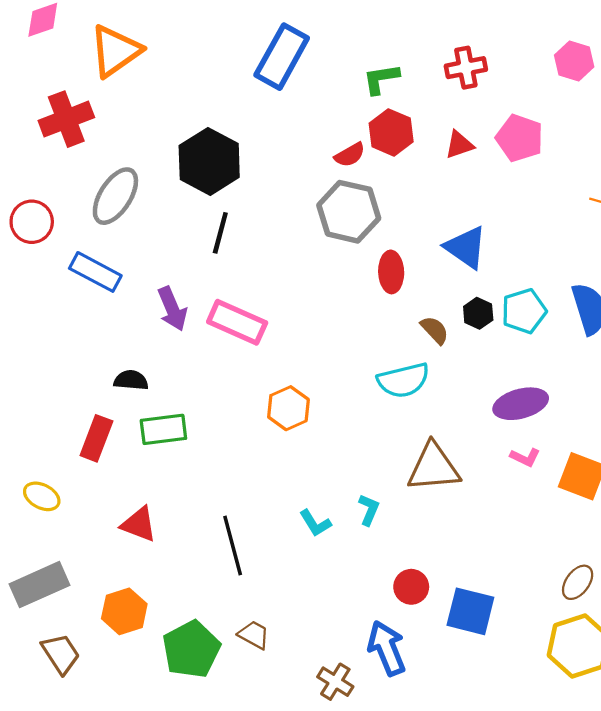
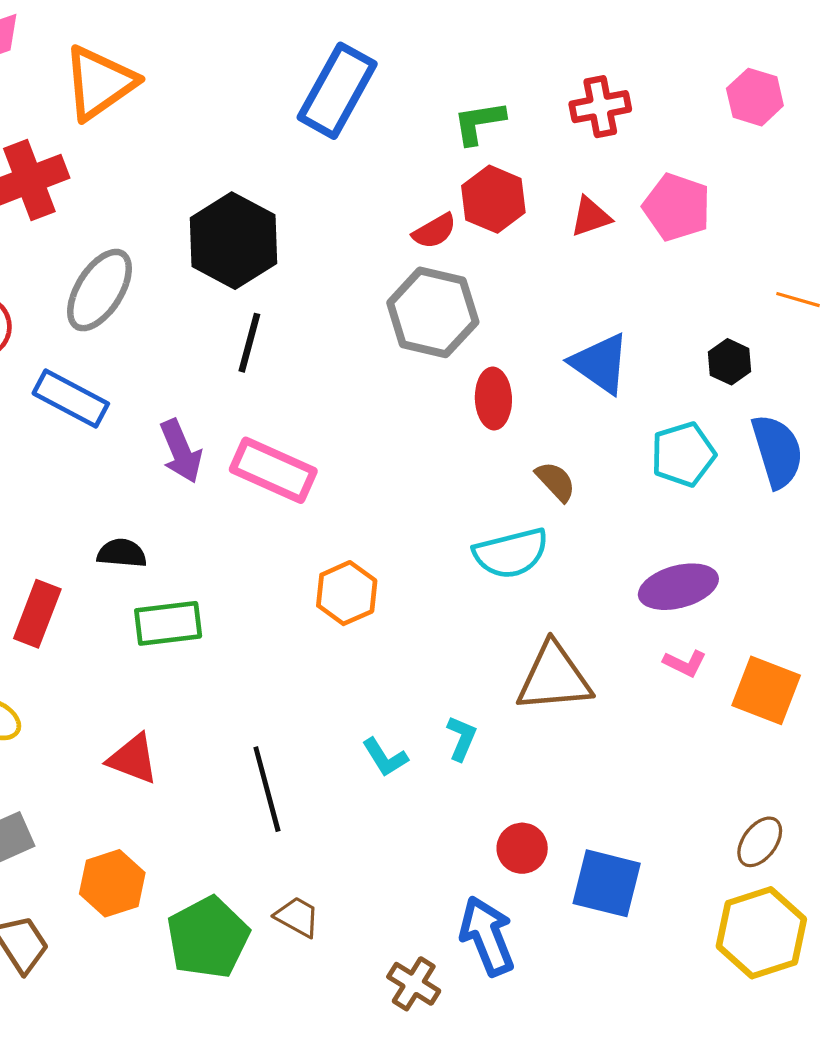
black hexagon: (478, 313) -> (729, 362), moved
red rectangle: (96, 438) -> (37, 614), moved

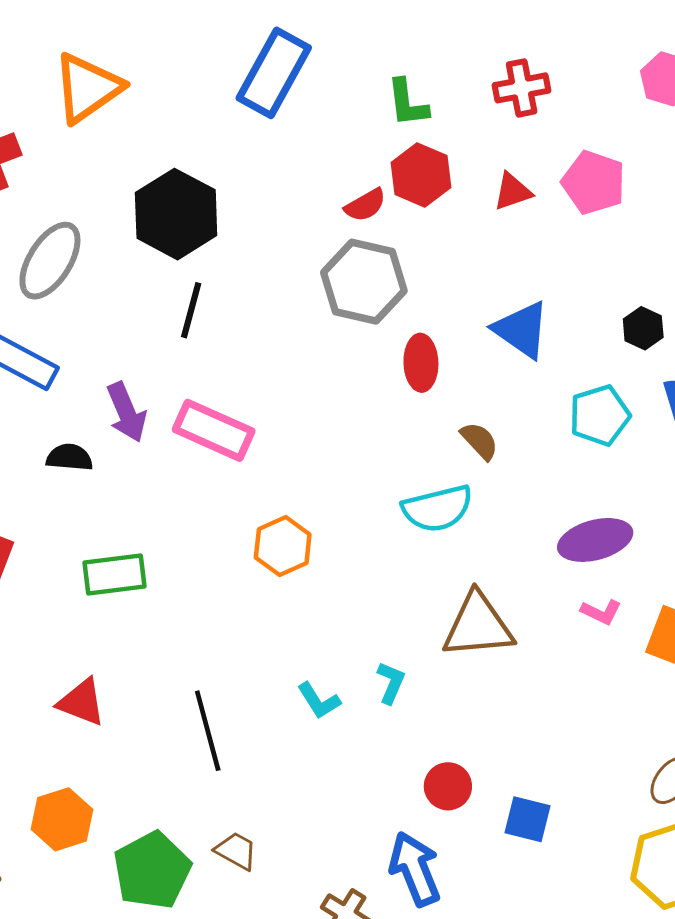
orange triangle: (99, 83) -> (87, 88), moved
green L-shape: (479, 123) -> (407, 103), turned -88
black semicircle: (122, 553) -> (69, 457), moved
blue square: (607, 883) -> (528, 819), size x0.7

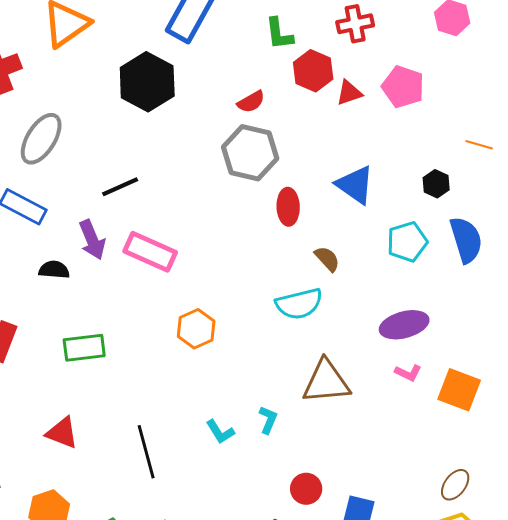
red hexagon: (421, 175) -> (313, 71), moved
black hexagon: (176, 214) -> (147, 82), moved
black line: (191, 310) -> (120, 187), moved, turned 51

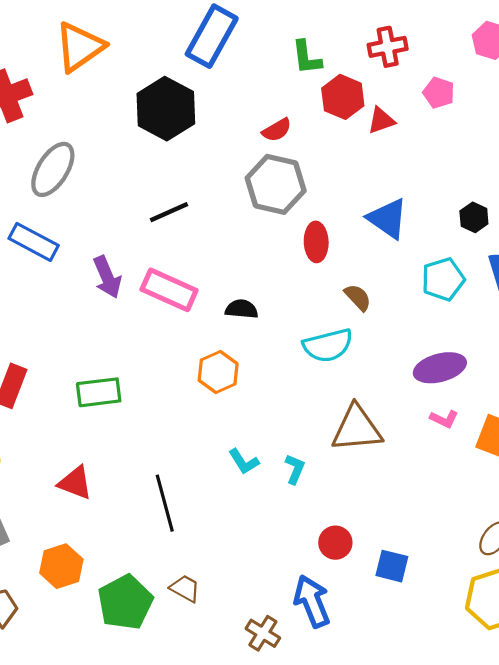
pink pentagon: (403, 87) -> (439, 93), moved, size x0.7
black line: (120, 187) -> (169, 212), moved
black semicircle: (54, 270) -> (242, 309), moved
cyan L-shape: (220, 432) -> (244, 462), moved

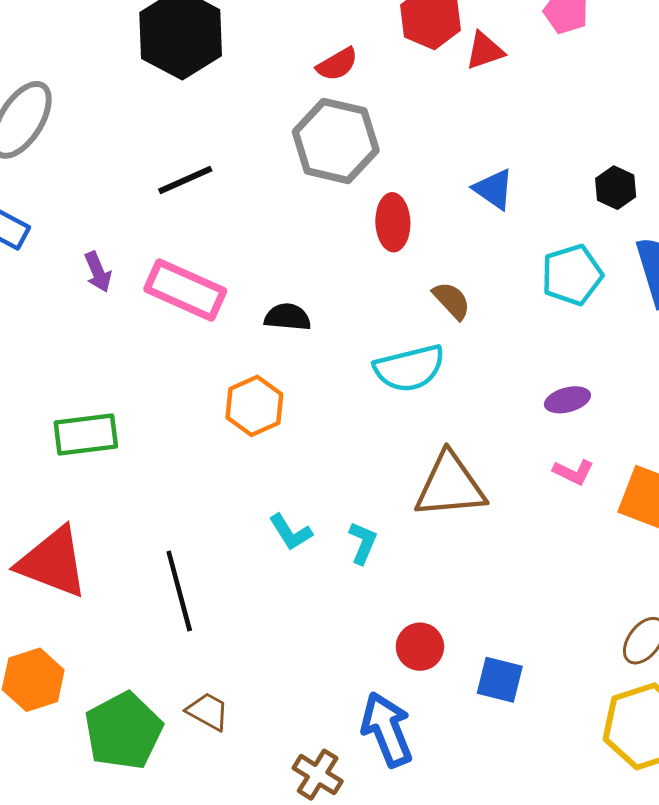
blue triangle: (388, 218) -> (494, 189), size x0.7
purple arrow: (107, 277) -> (98, 272), size x0.7
purple ellipse: (440, 368) -> (567, 400), size x0.6
red triangle: (75, 483) -> (53, 562), size x1.5

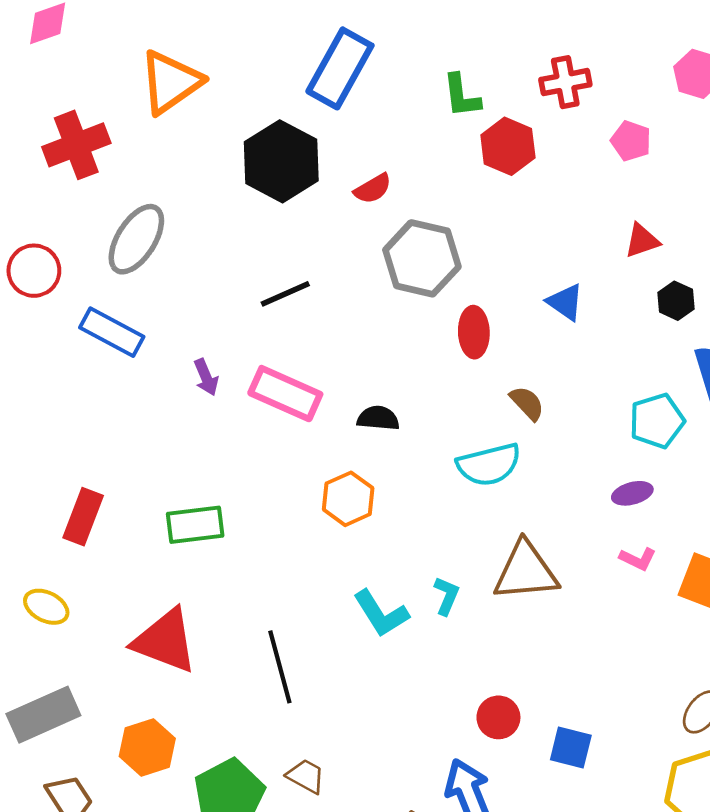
red triangle: (485, 51) -> (642, 241), moved
red semicircle: (337, 64) -> (373, 189), moved
cyan pentagon: (572, 275) -> (657, 421), moved
cyan L-shape: (291, 532) -> (381, 614), size x1.4
cyan L-shape: (363, 543) -> (447, 596), moved

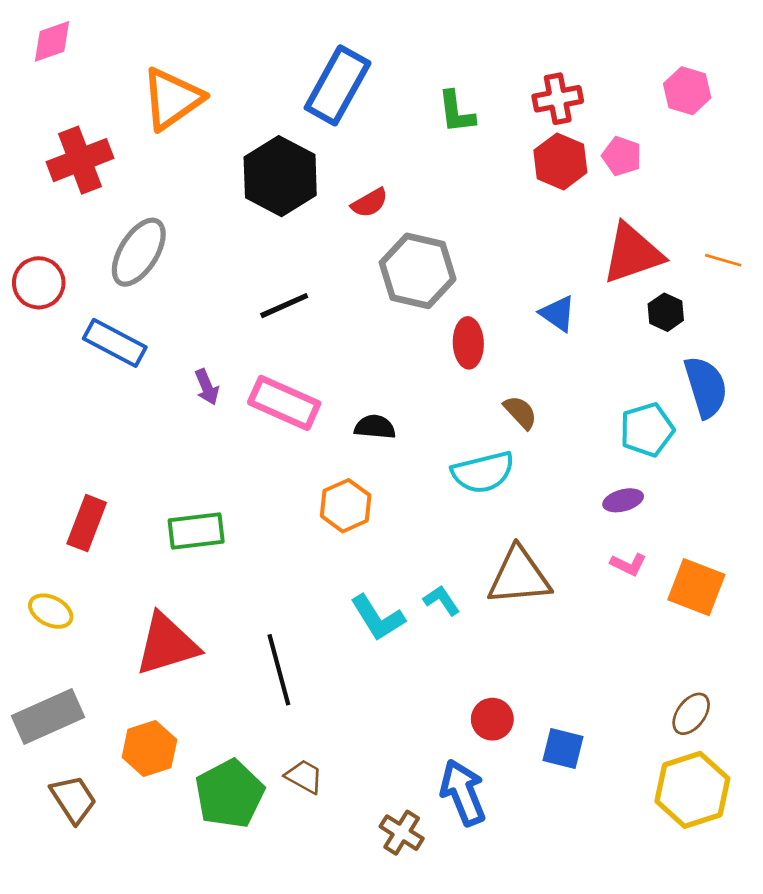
red hexagon: (508, 146) -> (560, 161), moved
red triangle: (642, 241) -> (632, 254), size x1.8
cyan L-shape: (447, 596) -> (442, 600), turned -57
red triangle: (165, 641) -> (167, 644), turned -38

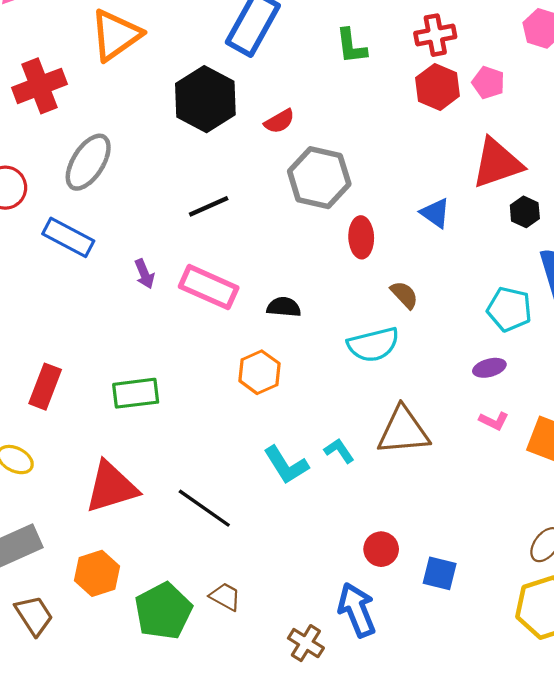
cyan pentagon: (647, 430) -> (509, 309), turned 30
black line: (279, 670) -> (204, 508), turned -40

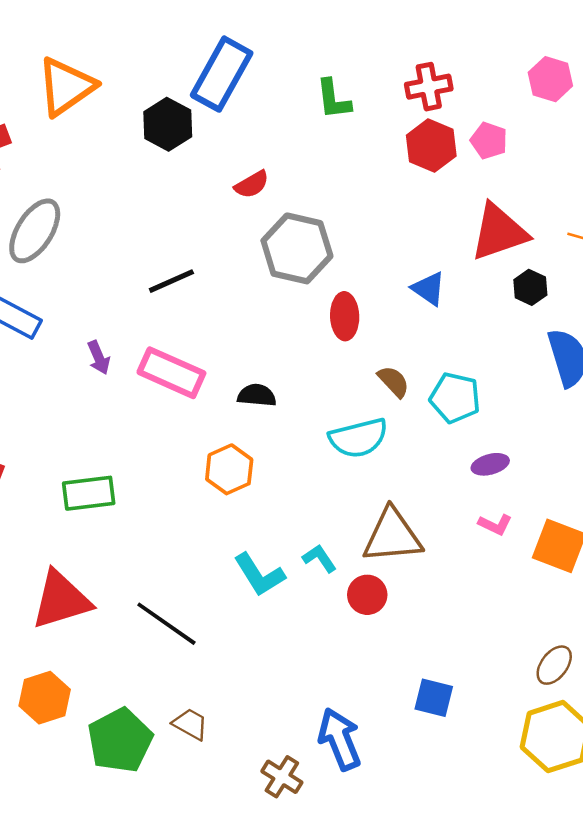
black hexagon: (205, 99) -> (168, 124), moved, size x0.7
cyan pentagon: (509, 309) -> (455, 398), moved
red circle: (381, 549) -> (367, 595), moved

